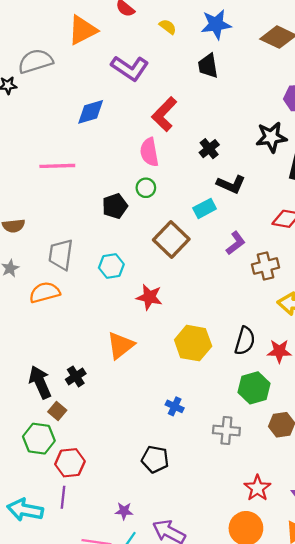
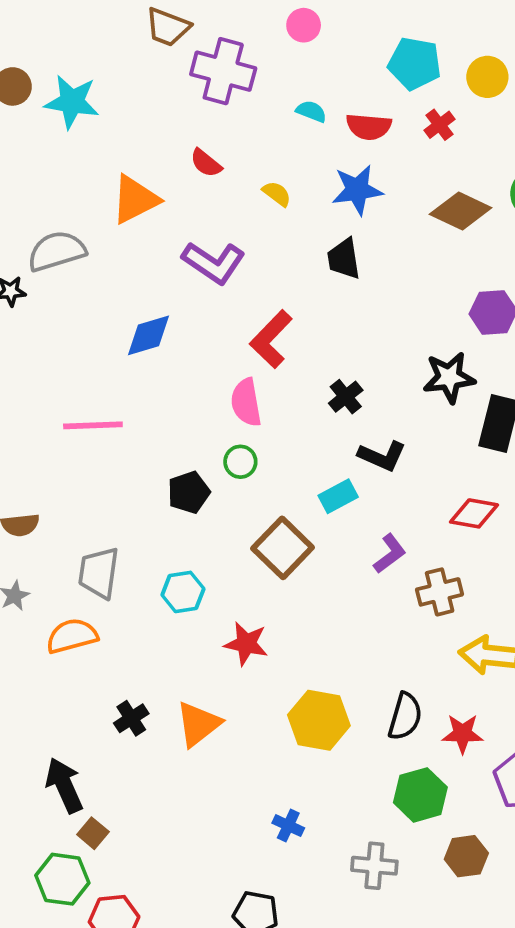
black cross: (76, 376) -> (131, 718), moved

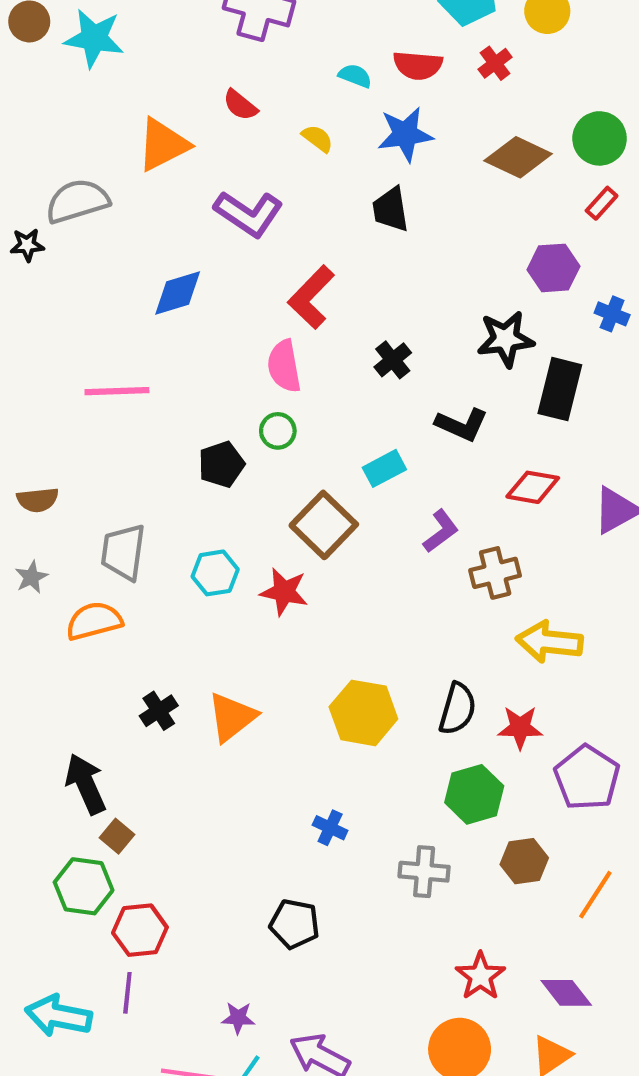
cyan semicircle: (311, 111) -> (355, 76), moved
black L-shape: (382, 456) -> (462, 425), moved
red star: (246, 644) -> (284, 592), moved

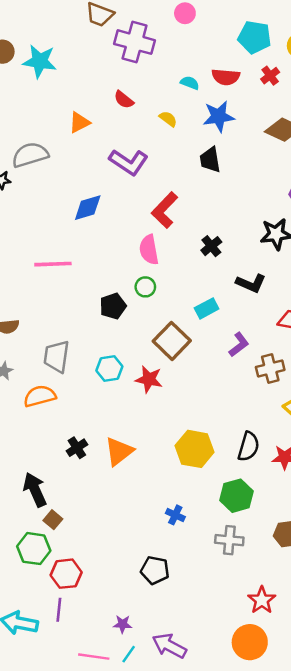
orange triangle: (163, 145) -> (79, 122), size x0.7
green hexagon: (474, 794) -> (237, 496), moved

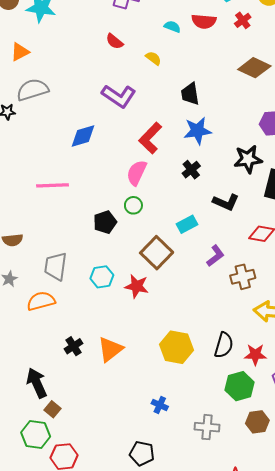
blue star: (219, 116) -> (198, 131), moved
orange triangle: (79, 122) -> (20, 52), moved
pink semicircle: (149, 250) -> (137, 173), turned 35
green hexagon: (237, 496) -> (240, 386), moved

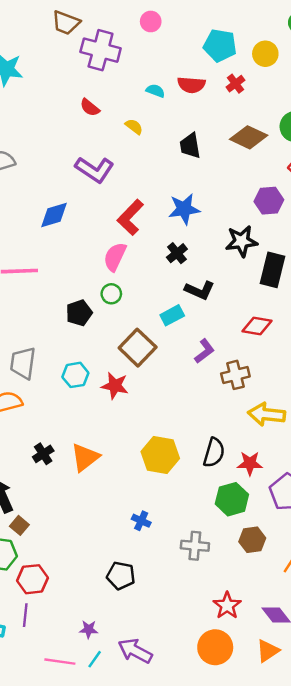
black trapezoid: (190, 94) -> (190, 146), moved
black L-shape: (226, 202) -> (200, 290), moved

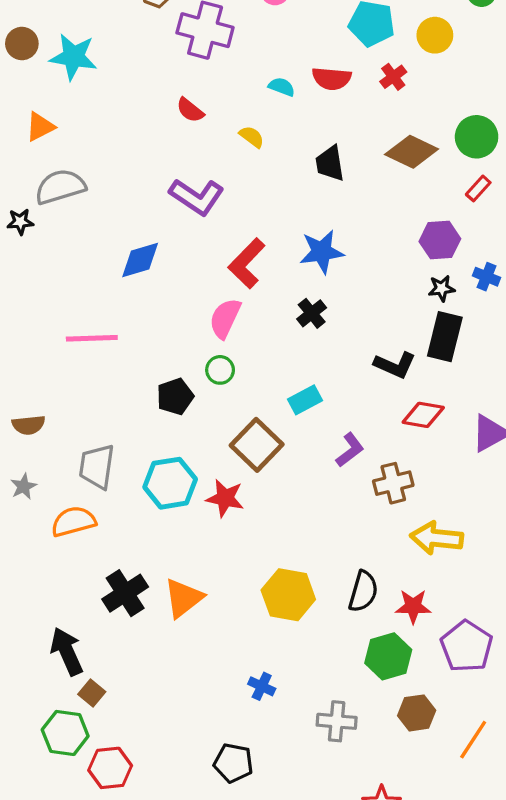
black star: (241, 241) -> (442, 288), moved, size x0.6
black L-shape: (200, 290) -> (395, 365), moved
cyan hexagon: (75, 375) -> (170, 483), size x1.4
black cross: (43, 454) -> (125, 593), size x1.5

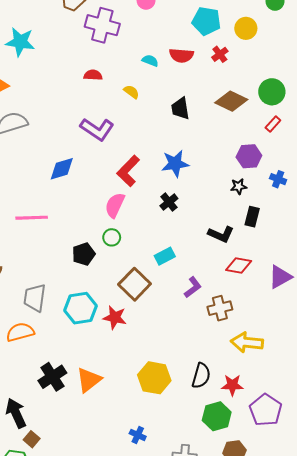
red semicircle: (190, 110) -> (93, 75), turned 144
black star: (442, 288) -> (239, 186), moved
black rectangle: (445, 337) -> (252, 217), size x0.7

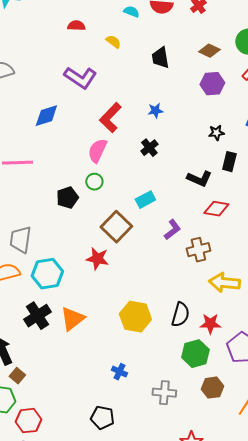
brown diamond: (231, 101) -> (209, 51), size x0.7
purple hexagon: (249, 156) -> (212, 84), moved
blue star: (175, 164) -> (155, 111), size x0.6
cyan hexagon: (80, 308) -> (47, 274), moved

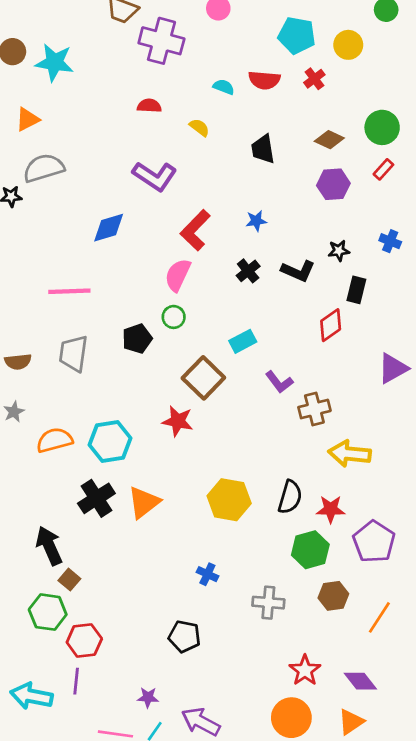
black L-shape: (199, 179) -> (298, 271), moved
red diamond: (216, 209) -> (331, 325), moved, turned -45
purple L-shape: (172, 230) -> (279, 382), turned 90
gray trapezoid: (20, 240) -> (73, 354), moved

